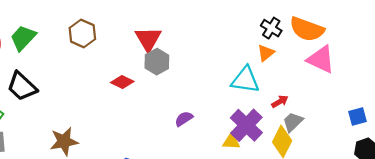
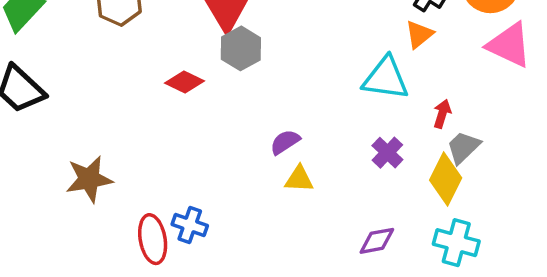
red arrow: (280, 101) -> (442, 114), turned -42
purple cross: (246, 125) -> (387, 153), size x0.6
yellow triangle: (231, 141) -> (299, 179), moved

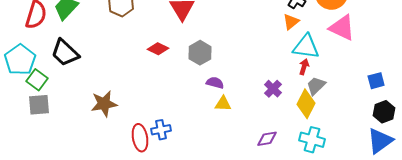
gray hexagon: (241, 48) -> (200, 53), moved
cyan triangle: (386, 78) -> (306, 47), moved
purple semicircle: (285, 142) -> (215, 83), turned 48
blue cross: (190, 225) -> (161, 130), turned -30

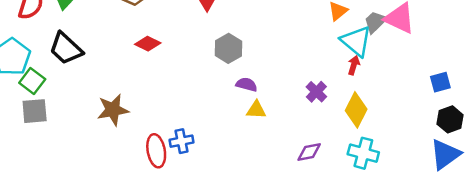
cyan triangle: (306, 47) -> (356, 41), turned 32
red diamond: (158, 49) -> (148, 44), moved
gray trapezoid: (316, 86) -> (375, 22), moved

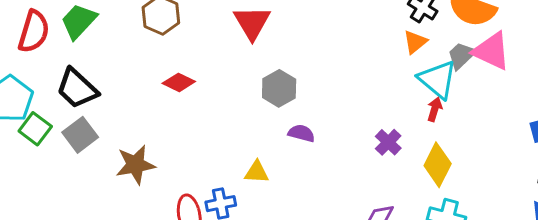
yellow triangle: (256, 110) -> (257, 172), moved
gray square: (35, 111) -> (80, 135), moved, turned -32

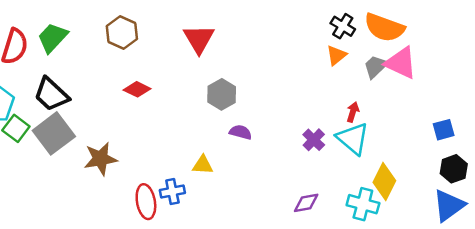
cyan triangle: (438, 79) -> (353, 139), moved
gray square: (80, 135) -> (54, 133), size x1.4
yellow diamond: (438, 165) -> (384, 181), moved

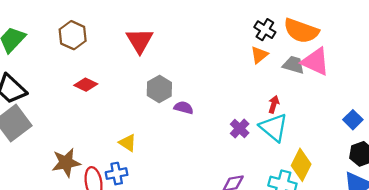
gray trapezoid: (376, 67) -> (293, 65), turned 60
blue square: (444, 130) -> (353, 120), turned -30
purple semicircle: (241, 132) -> (184, 108), moved
brown star: (100, 159) -> (66, 163), moved
yellow triangle: (203, 165) -> (128, 143), moved, turned 30

